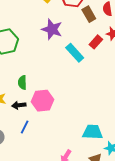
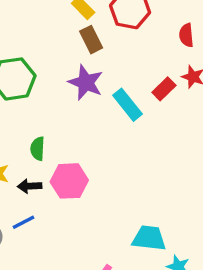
brown rectangle: (89, 14) -> (91, 40), moved
purple star: (52, 29) -> (86, 82), moved
blue line: (25, 127) -> (24, 222), moved, turned 32

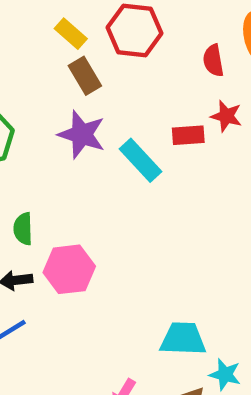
red rectangle: (164, 89) -> (188, 135), turned 45

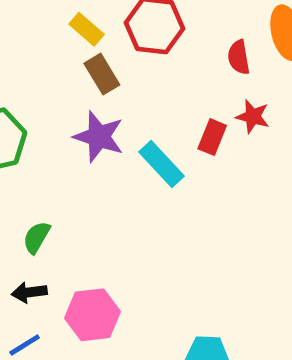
red rectangle: (188, 135) -> (212, 137), turned -64
green semicircle: (23, 229) -> (37, 237), turned 32
pink hexagon: (69, 269) -> (92, 315), moved

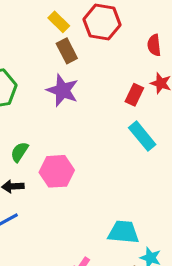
cyan rectangle: (161, 164) -> (142, 136), moved
pink hexagon: (92, 315) -> (57, 171), moved

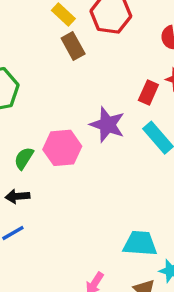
purple star: (63, 90) -> (107, 125), moved
pink hexagon: (57, 171) -> (62, 148), moved

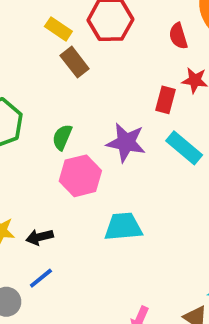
green semicircle: (24, 158) -> (62, 137), moved
cyan trapezoid: (140, 243) -> (123, 227), moved

